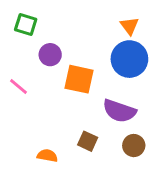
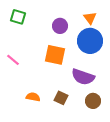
purple circle: (50, 55) -> (60, 26), moved
orange semicircle: (47, 156) -> (33, 97), moved

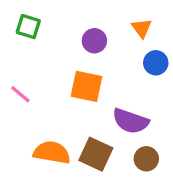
blue circle: (90, 41) -> (156, 63), moved, size x0.6
orange semicircle: (33, 97) -> (52, 153), size x1.6
brown square: (61, 98) -> (96, 154), size x1.5

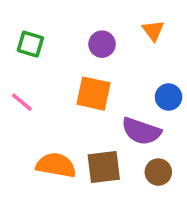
green square: (28, 27) -> (30, 44), moved
blue circle: (156, 63) -> (169, 97), moved
brown square: (96, 154) -> (104, 167), turned -32

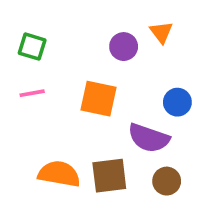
purple circle: (102, 44) -> (124, 47), moved
pink line: (22, 102) -> (32, 93), moved, turned -50

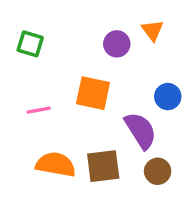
pink line: (32, 93) -> (39, 110), moved
purple semicircle: (149, 138) -> (141, 131), turned -141

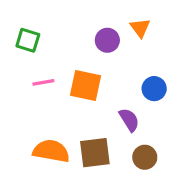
pink line: (39, 110) -> (43, 82), moved
purple semicircle: (141, 131) -> (129, 120), size x0.7

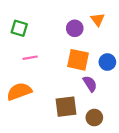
orange square: (86, 85) -> (78, 60), moved
orange semicircle: (51, 151) -> (19, 91), moved, turned -30
brown circle: (145, 157) -> (94, 118), moved

